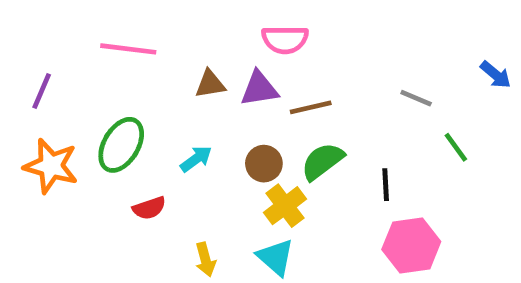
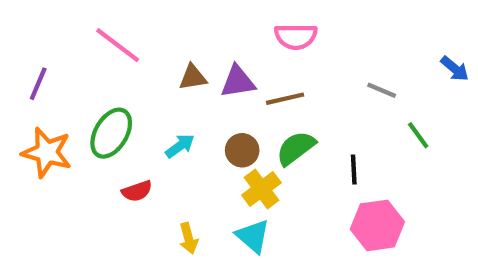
pink semicircle: (285, 40) -> (296, 36), moved
pink line: (128, 49) -> (118, 45), turned 30

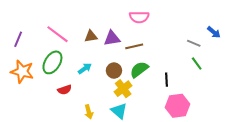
pink line: (118, 45) -> (57, 34), moved
gray line: (382, 90) -> (194, 43), moved

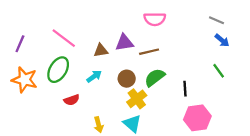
blue arrow: (214, 32) -> (222, 40), moved
brown triangle: (91, 36) -> (101, 51), moved
gray line: (194, 43) -> (216, 20), moved

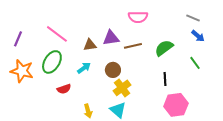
green semicircle: (155, 77) -> (164, 48), moved

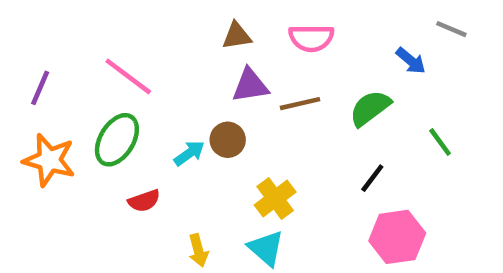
gray line: (193, 18) -> (451, 29), moved
blue arrow: (198, 36) -> (411, 61), moved
brown triangle: (90, 45) -> (237, 36), moved
brown circle: (113, 70) -> (228, 140), moved
black line: (165, 79) -> (372, 178), turned 40

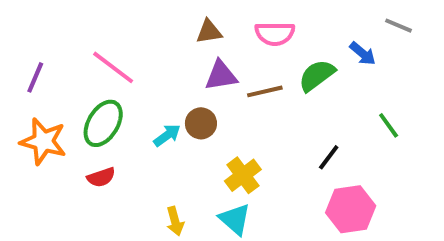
green semicircle: (370, 108) -> (317, 75), moved
red semicircle: (144, 201) -> (101, 177), moved

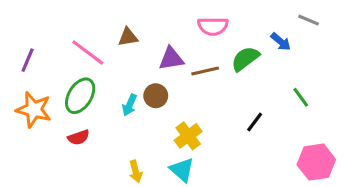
brown triangle: (209, 32) -> (128, 37), moved
cyan arrow: (167, 135) -> (129, 105), turned 150
pink hexagon: (351, 209) -> (316, 162), moved

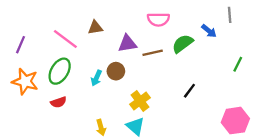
gray line: (309, 20) -> (230, 15), turned 63
green line: (301, 97) -> (238, 64), moved, turned 63

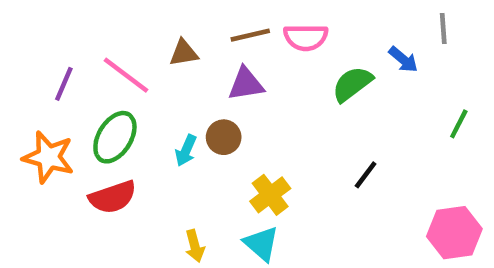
purple line: (21, 45) -> (64, 84), moved
brown line: (153, 53) -> (250, 35), moved
red semicircle: (58, 102) -> (113, 197), size x1.5

